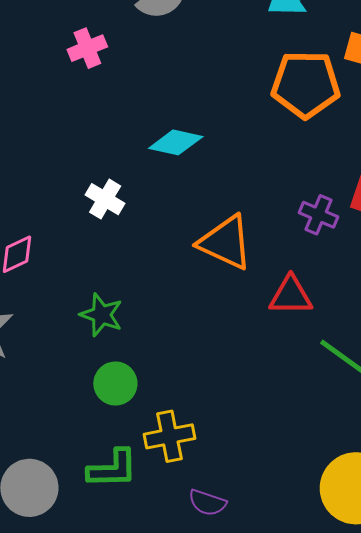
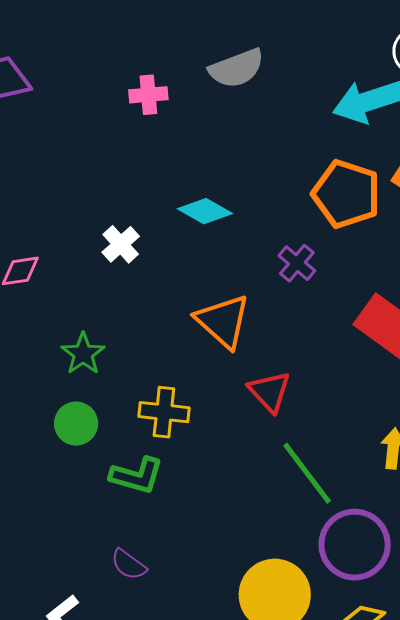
purple cross: (318, 215) -> (297, 263), moved
red triangle: (291, 296) -> (269, 391), turned 30
yellow cross: (170, 436) -> (164, 412), moved
green L-shape: (113, 469) -> (137, 476), moved

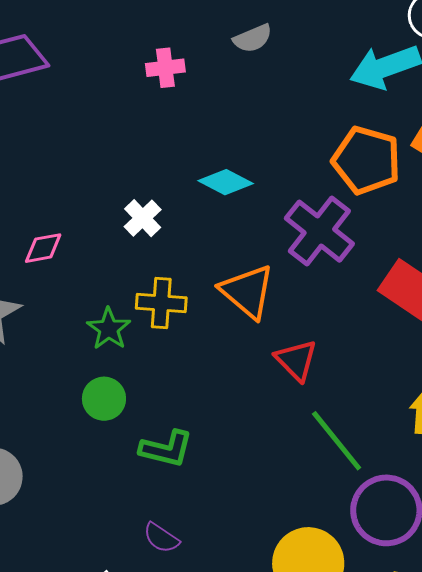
gray semicircle: (237, 68) -> (253, 38), size x0.7
purple cross: (297, 263) -> (319, 231), size x1.8
yellow cross: (164, 412) -> (161, 303), moved

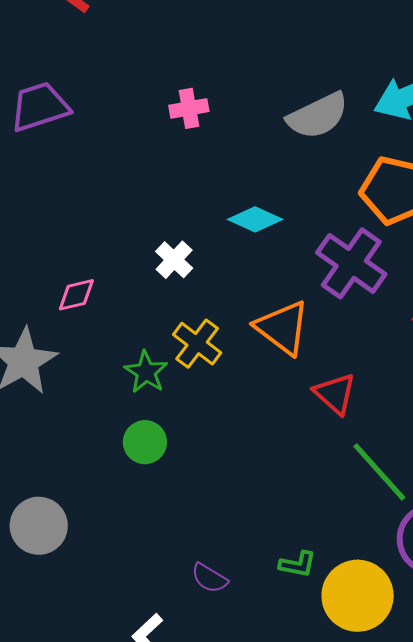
gray semicircle: (253, 38) -> (318, 116), moved, size x1.6
yellow cross: (161, 303) -> (197, 344), turned 36
green L-shape: (166, 449) -> (298, 564), moved, size x0.7

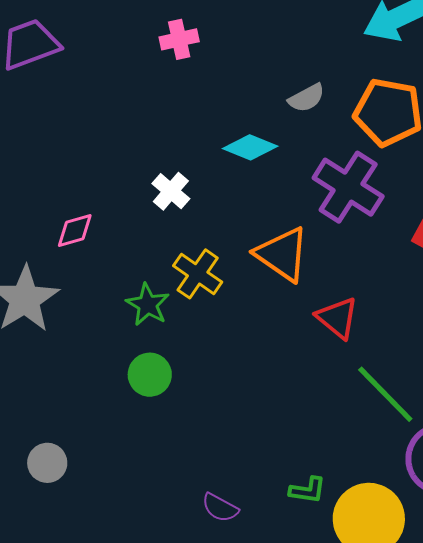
gray semicircle: (318, 116) -> (307, 98), moved, size x0.6
gray circle: (39, 526) -> (47, 463), size x0.7

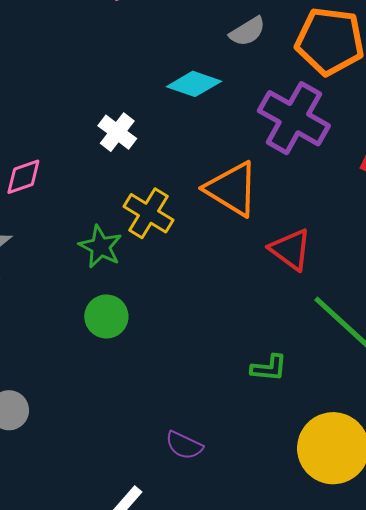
green L-shape: (308, 490) -> (269, 368), moved

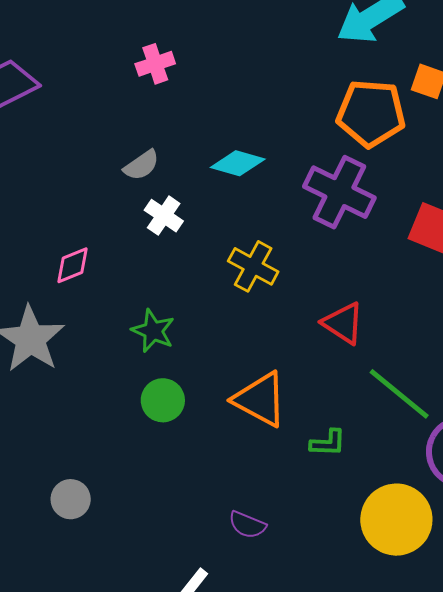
gray semicircle: (247, 31) -> (142, 165), moved
orange triangle: (232, 189) -> (260, 399), moved
yellow cross: (149, 213) -> (253, 266), moved

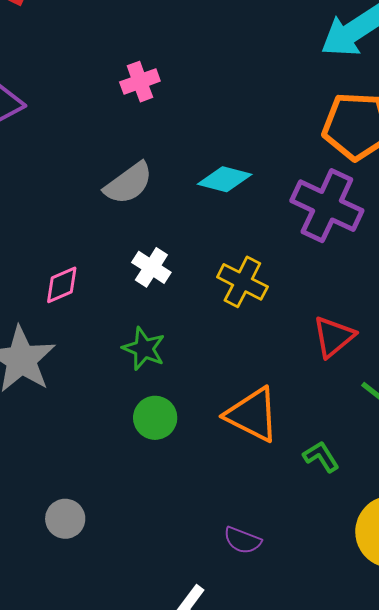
gray semicircle: (142, 165) -> (129, 183), size x1.4
white cross: (164, 216) -> (151, 267), moved
red triangle: (343, 323) -> (334, 337), turned 48
green L-shape: (328, 443) -> (321, 457), turned -123

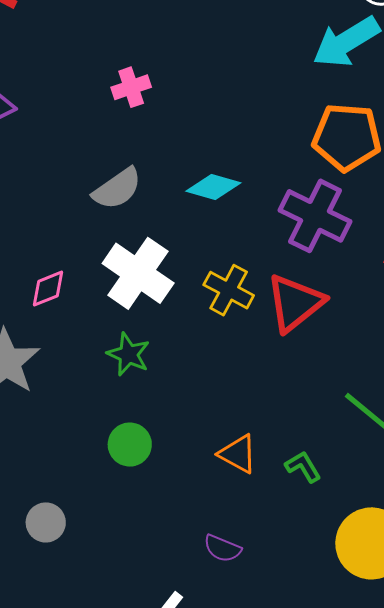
white cross: (151, 267) -> (138, 273), size x1.8
red triangle: (334, 337) -> (295, 303), moved, size x1.4
orange triangle: (252, 415) -> (238, 454), moved, size x0.7
green circle: (155, 418) -> (130, 445), moved

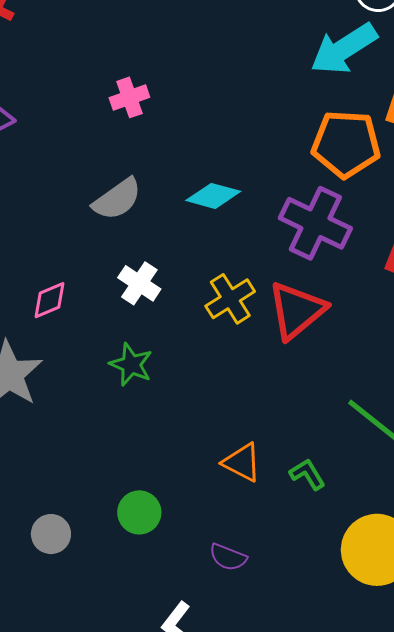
white cross: (138, 273) -> (139, 283), size x0.6
yellow cross: (229, 290) -> (230, 299), turned 30
green circle: (130, 445) -> (139, 512), moved

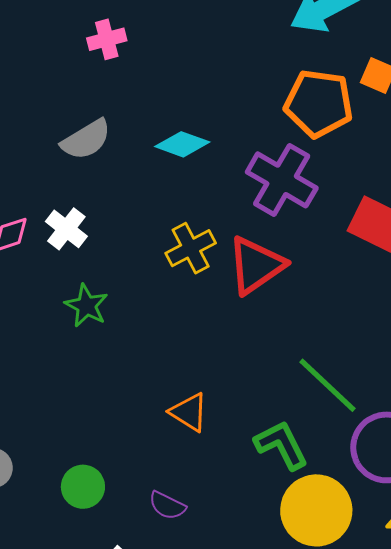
white cross: (139, 283) -> (66, 229), moved
green L-shape: (307, 474) -> (281, 445), moved, size x1.5
green circle: (139, 512) -> (83, 487), moved

